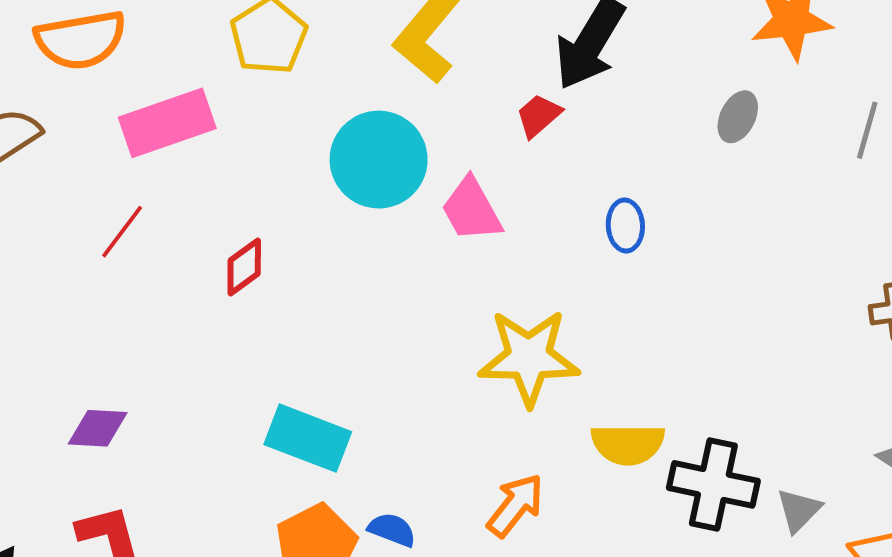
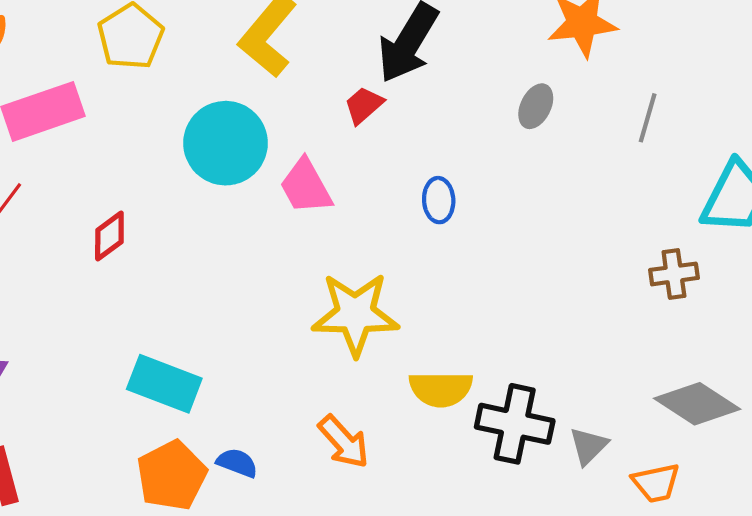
orange arrow: (515, 505) -> (344, 442), turned 100

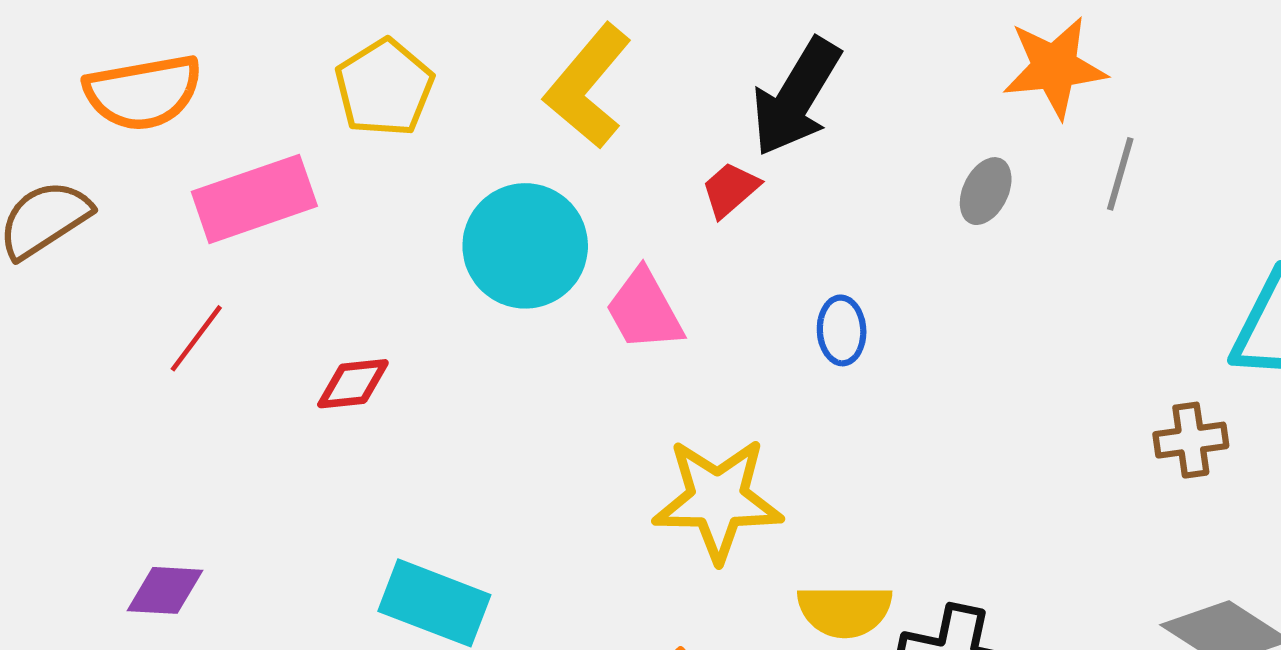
gray line: (648, 118) -> (1120, 174), moved
red diamond: (109, 236) -> (353, 384), turned 30

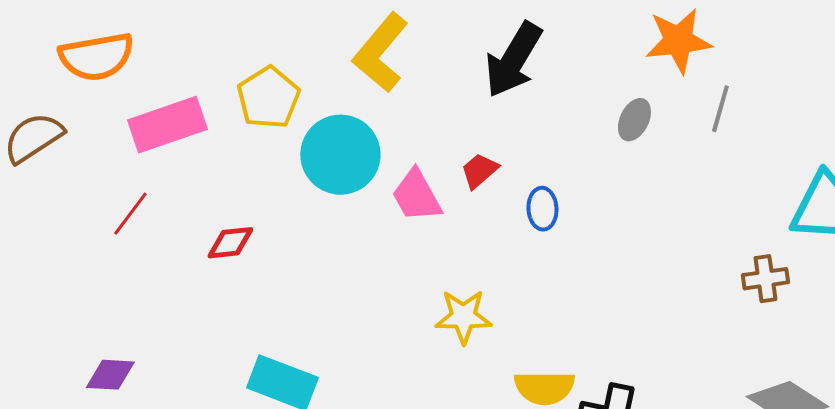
yellow pentagon: (384, 88) -> (268, 98), moved
red trapezoid: (730, 190) -> (479, 171), moved
yellow star: (718, 500) -> (463, 317), size x0.7

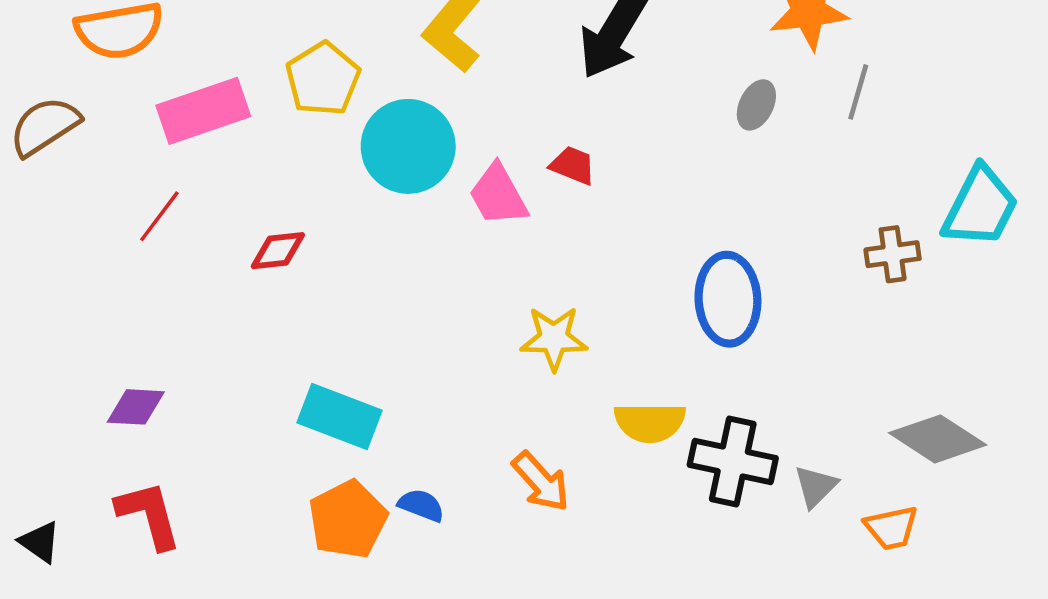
red trapezoid: (479, 171) -> (573, 165), turned 63
blue ellipse: (542, 209) -> (728, 299), moved, size x1.8
brown cross: (765, 279) -> (893, 254), moved

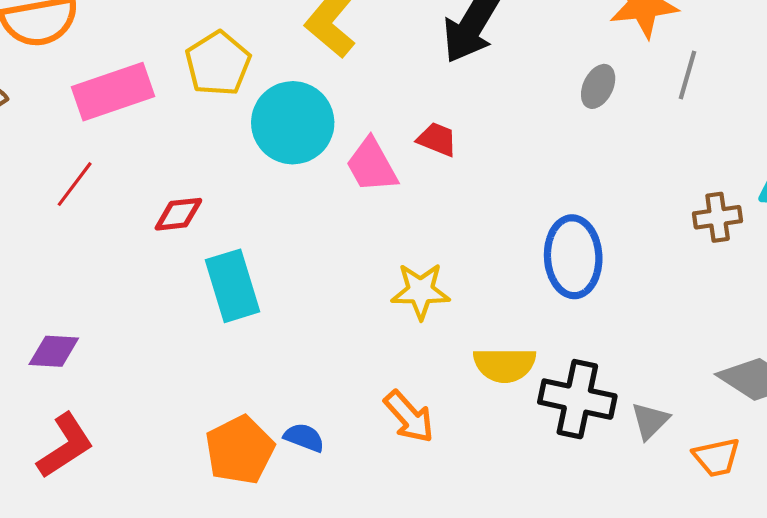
cyan rectangle: (339, 416) -> (232, 286), moved, turned 52
red L-shape: (149, 515) -> (65, 446), turned 72

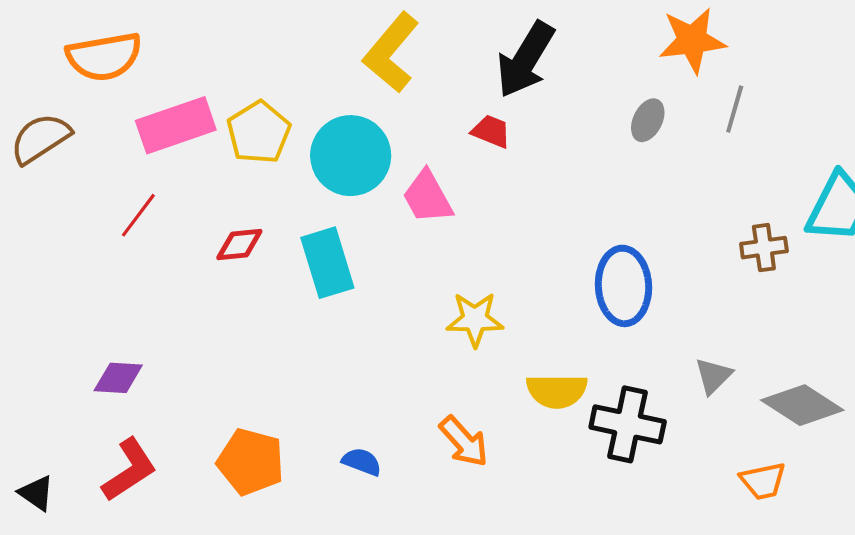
yellow pentagon: (218, 64) -> (259, 132), moved
red trapezoid: (437, 139) -> (491, 131), moved
cyan rectangle: (232, 286) -> (327, 263), moved
gray triangle: (650, 421) -> (713, 376), moved
orange pentagon: (240, 450) -> (251, 462), moved, turned -30

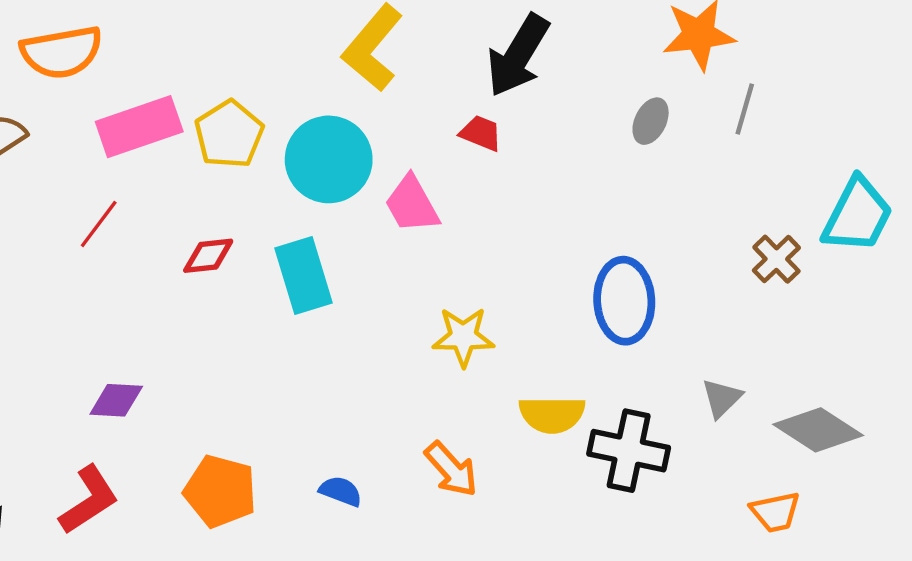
brown cross: (764, 248) -> (776, 259), turned -36
purple diamond: (118, 378) -> (116, 400), moved

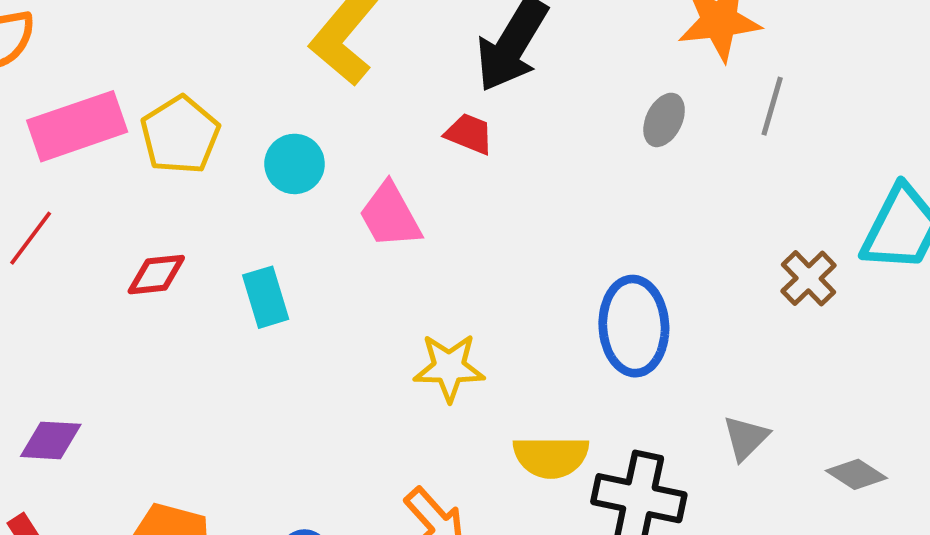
cyan circle: (329, 159) -> (295, 164), size x0.6
cyan rectangle: (303, 275) -> (266, 297), size x0.7
gray diamond: (818, 430) -> (856, 474), size x0.6

